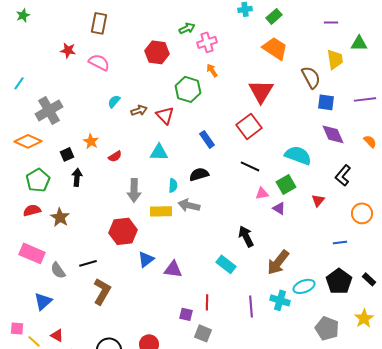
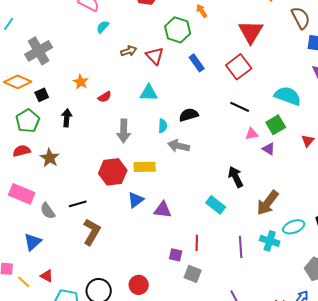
cyan semicircle: (114, 101) -> (103, 27), moved
blue rectangle: (207, 139) -> (197, 63), moved
black square: (67, 154) -> (42, 95), moved
yellow rectangle: (161, 211) -> (145, 167), moved

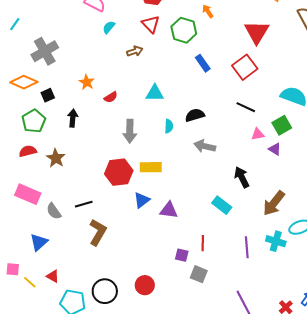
red triangle: (155, 56) -> (151, 24), moved
gray arrow: (179, 146) -> (205, 146), moved

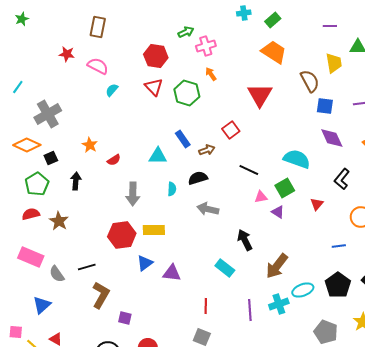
brown arrow: (135, 51) -> (207, 150), moved
blue rectangle: (203, 63) -> (183, 139), moved
red square: (245, 67) -> (231, 130), moved, size x0.7
cyan cross: (276, 241) -> (279, 304), turned -36
purple square: (182, 255) -> (125, 318), moved

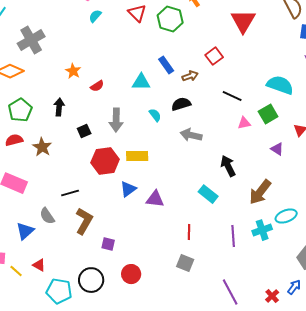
black square: (51, 158) -> (84, 131), moved
cyan semicircle: (172, 189) -> (155, 115), turned -40
purple triangle: (278, 212) -> (277, 149), moved
gray semicircle: (57, 274) -> (47, 216), moved

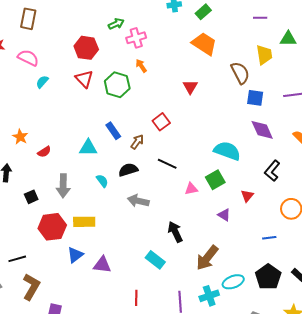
red triangle: (243, 21) -> (190, 87), size x0.6
brown arrow: (190, 76) -> (137, 142), turned -35
black line: (232, 96) -> (167, 164), moved

